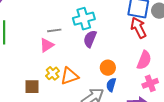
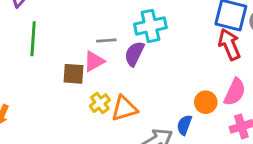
purple semicircle: (90, 39) -> (134, 54), moved
orange circle: (108, 68) -> (206, 102), moved
brown square: (32, 87) -> (74, 74), moved

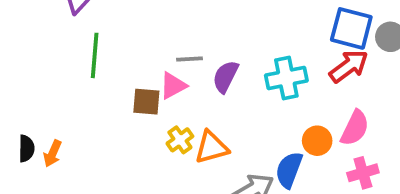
cyan cross: (150, 26) -> (286, 78), moved
red arrow: (229, 44) -> (349, 66), turned 76
blue semicircle: (184, 125) -> (289, 170), size x1.4

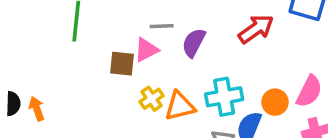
red arrow: (349, 66) -> (256, 29), moved
cyan cross: (286, 78) -> (224, 97), moved
orange arrow: (53, 153) -> (37, 109), turned 135

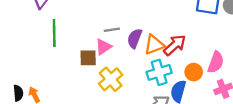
red arrow: (256, 29) -> (175, 45), moved
yellow cross: (152, 99) -> (111, 79), size x1.5
orange triangle: (180, 106) -> (154, 45), moved

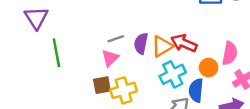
red arrow: (175, 45) -> (184, 43), turned -105
brown square: (88, 58) -> (102, 85), moved
yellow cross: (111, 79) -> (124, 90), turned 35

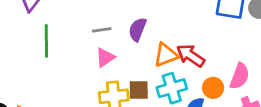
gray line: (116, 39) -> (102, 30), moved
purple semicircle: (141, 44) -> (138, 29), moved
brown square: (102, 85) -> (139, 90), moved

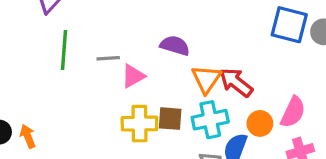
purple semicircle: (138, 29) -> (175, 46), turned 80
gray line: (102, 30) -> (108, 58), moved
orange triangle: (166, 55) -> (206, 79), turned -40

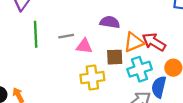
pink triangle: (133, 76) -> (84, 46), turned 42
orange triangle: (206, 79) -> (134, 42), turned 40
brown square: (170, 119) -> (115, 57), moved

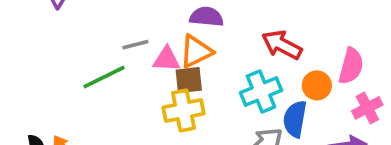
green line: (36, 34) -> (104, 77), moved, turned 70
orange triangle: (134, 42) -> (196, 51), moved
brown square: (115, 57) -> (189, 80), moved

